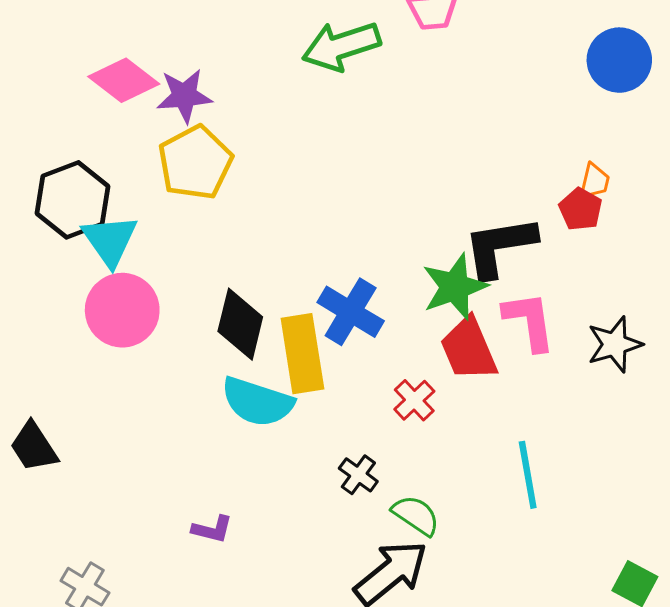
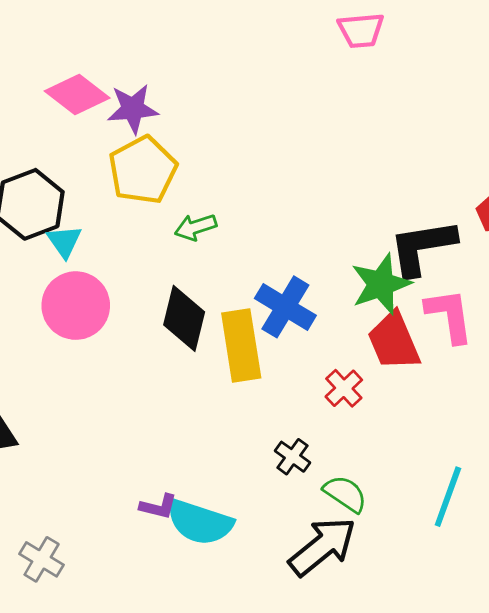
green arrow: (341, 46) -> (196, 227), moved, size x0.6
cyan triangle: (110, 240) -> (64, 241), size x0.7
cyan semicircle: (257, 402) -> (200, 522), moved
cyan line: (528, 475) -> (448, 497), moved, turned 30

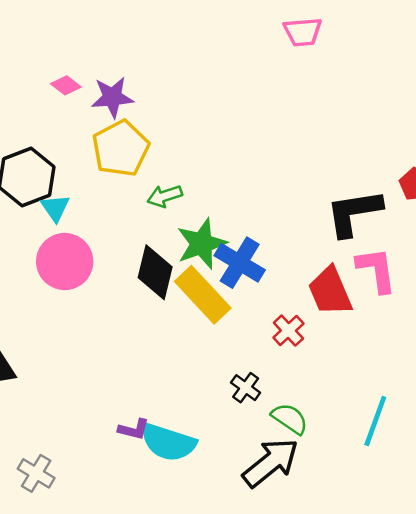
pink diamond: (77, 94) -> (66, 85), size x0.6
green star: (381, 284) -> (202, 244), moved
yellow rectangle: (241, 345) -> (203, 295), turned -34

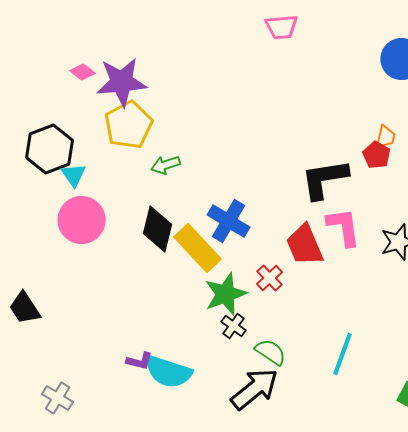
purple star: (112, 97) -> (122, 82), size x1.4
green star: (202, 244) -> (226, 294), moved

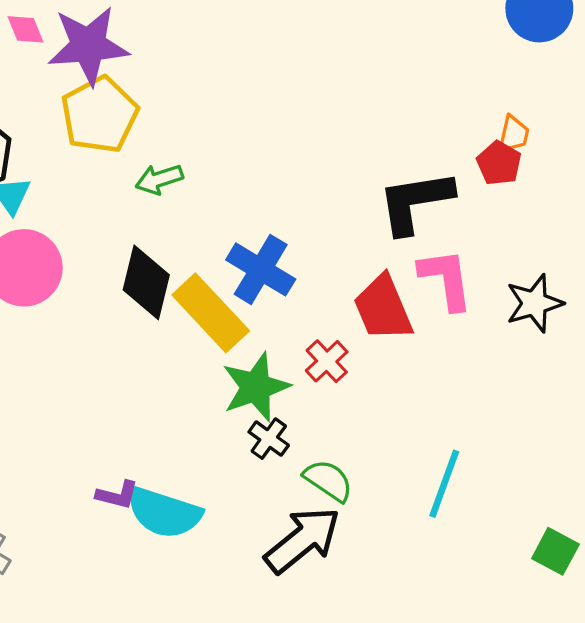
pink diamond: (83, 72) -> (25, 29), turned 30

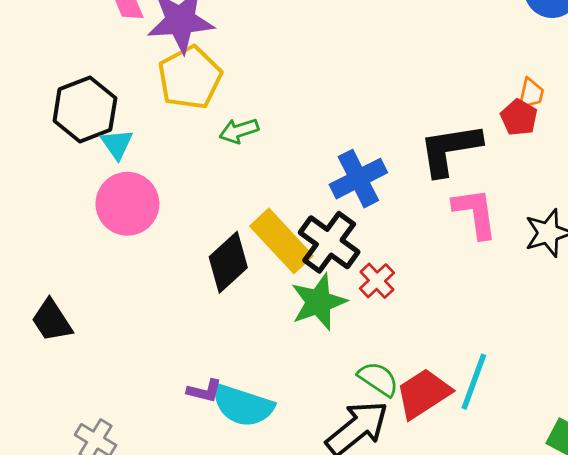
blue cross: (261, 269) -> (358, 179), moved, turned 32
black diamond: (146, 282) -> (228, 262), moved, turned 34
red trapezoid: (383, 308) -> (423, 394), moved, turned 80
black cross: (269, 439) -> (329, 242), moved, size x1.8

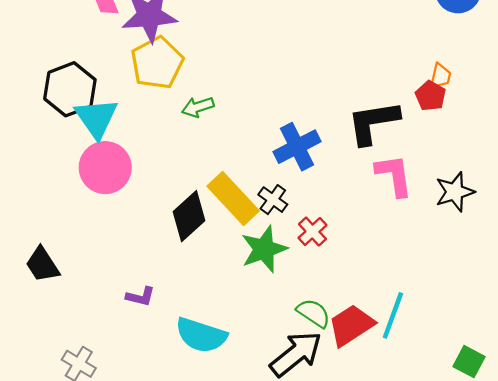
cyan triangle: (117, 144) -> (96, 118), size x1.6
black cross: (329, 242) -> (273, 200), size x0.6
purple L-shape: (204, 391) -> (140, 297), moved

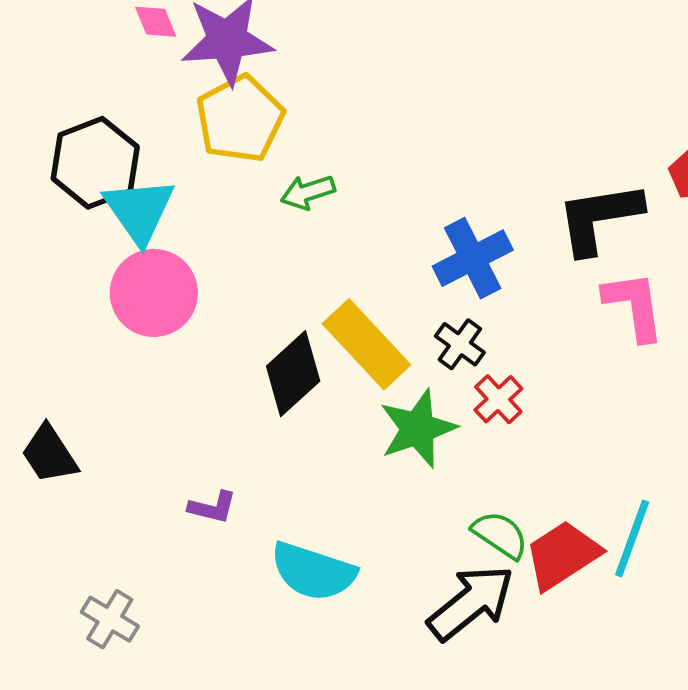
black cross: (273, 200) -> (460, 344), moved

